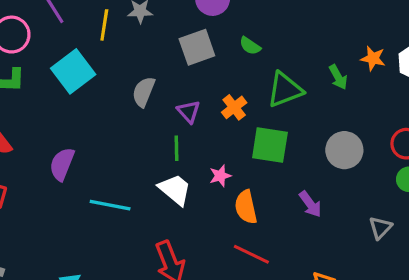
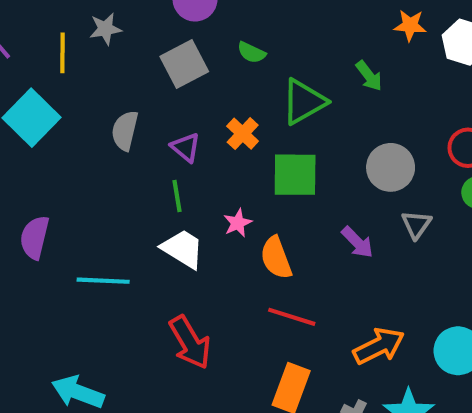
orange star: (373, 58) -> (410, 25), moved
gray triangle: (380, 228) -> (416, 224), moved

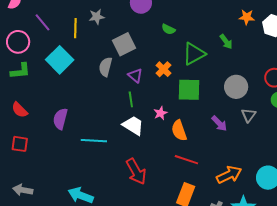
gray square: (184, 64) -> (124, 44), moved

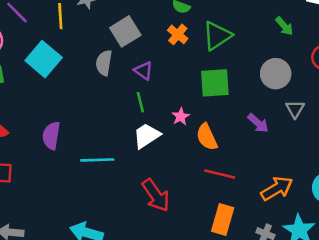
green arrow: (226, 42) -> (284, 26), moved
orange cross: (163, 69) -> (178, 34), moved
white trapezoid: (133, 125) -> (147, 136), turned -60

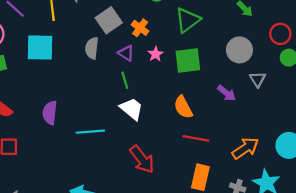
orange cross: (178, 34) -> (140, 28), moved
cyan square: (44, 59) -> (40, 47), turned -36
pink star: (181, 117) -> (156, 54), moved
white trapezoid: (147, 136) -> (132, 109), turned 75

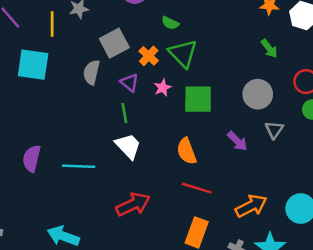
green triangle: (188, 20) -> (183, 53), moved, turned -44
purple semicircle: (50, 113) -> (32, 159), moved
red arrow: (142, 159) -> (133, 204), turned -84

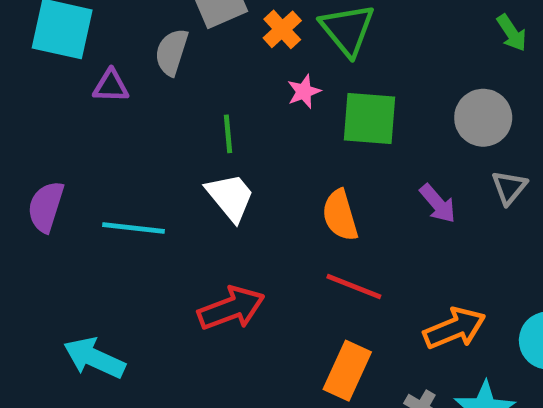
purple triangle: (130, 83) -> (111, 86), moved, turned -42

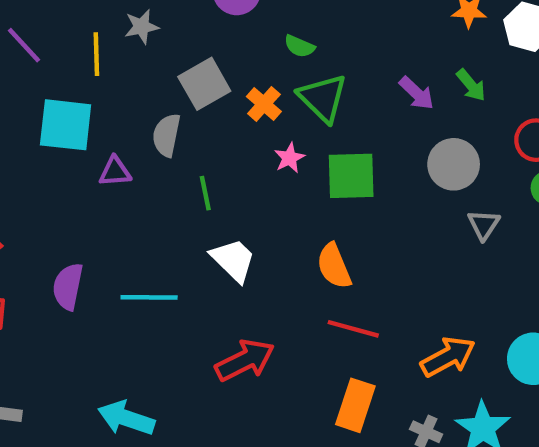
green line: (228, 134) -> (205, 193), moved
purple arrow: (438, 204) -> (417, 93), moved

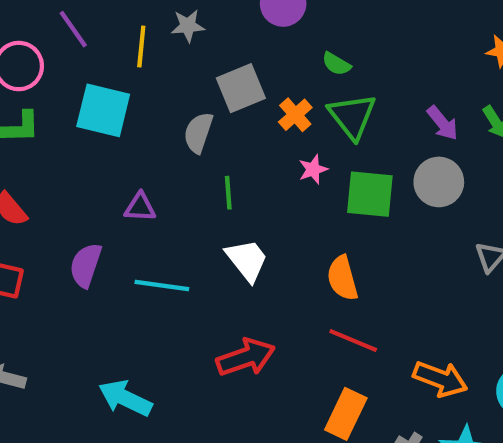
gray circle: (454, 164) -> (439, 182), moved
purple triangle: (115, 172) -> (140, 207), moved
orange arrow: (448, 357) -> (440, 379), turned 42

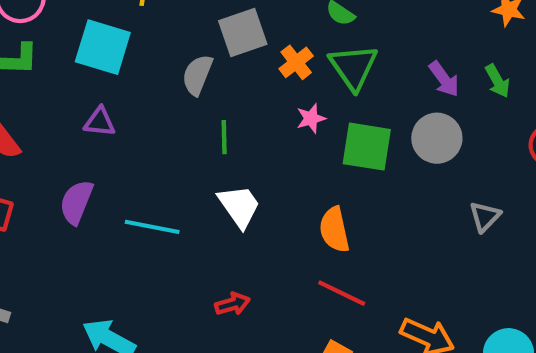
purple triangle: (140, 207) -> (100, 122), moved
red arrow: (246, 357) -> (232, 304), size x0.6

